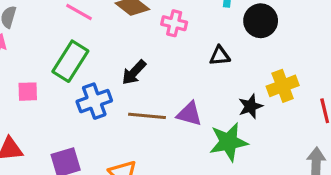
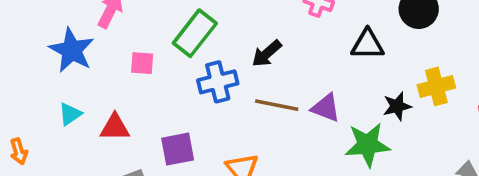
black triangle: (220, 56) -> (368, 44), size x1.4

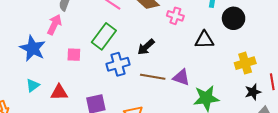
black star: (397, 106) -> (253, 92), moved

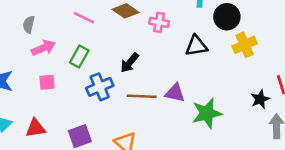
pink arrow: (54, 25) -> (43, 48), moved, turned 48
green rectangle: (104, 36) -> (79, 57), size x0.7
yellow cross: (245, 63) -> (245, 45), moved

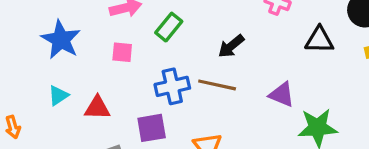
blue cross: (100, 87) -> (172, 86), moved
brown line: (142, 96) -> (217, 85), moved

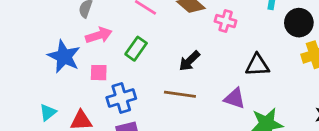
blue star: (61, 40) -> (64, 56), moved
black triangle: (319, 40) -> (257, 65), moved
blue cross: (172, 86) -> (121, 98), moved

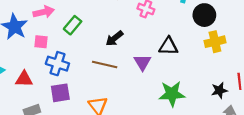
blue cross: (121, 98) -> (57, 64), turned 30
purple triangle: (235, 98) -> (142, 62), moved, turned 36

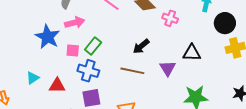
green rectangle: (73, 25) -> (93, 46), moved

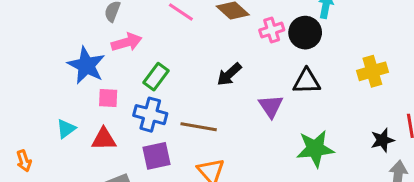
pink cross: (170, 18) -> (272, 30), turned -35
black circle: (225, 23) -> (305, 33), moved
pink square: (73, 51) -> (108, 98), moved
brown line: (132, 71) -> (199, 127), moved

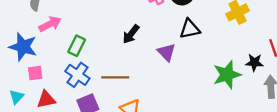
pink square: (108, 98) -> (35, 73), moved
blue cross: (150, 115) -> (77, 75), turned 30
black star: (382, 140) -> (254, 62), turned 30
green star: (315, 149) -> (227, 75), moved

